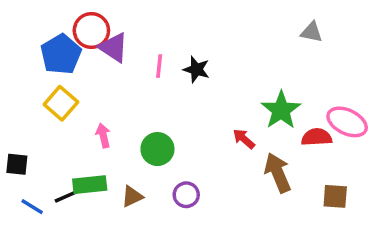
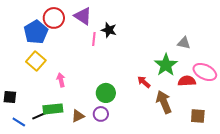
gray triangle: (312, 32) -> (184, 43), moved
purple triangle: (113, 47) -> (83, 16), moved
black star: (196, 69) -> (109, 30), moved
green circle: (157, 149) -> (106, 93), moved
purple circle: (186, 195) -> (101, 114), moved

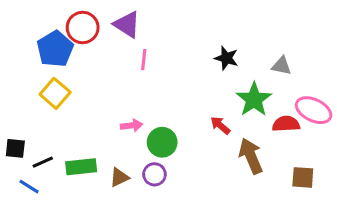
black star: (109, 30) -> (226, 58), moved
pink arrow: (61, 80) -> (132, 125), moved, turned 96
black line: (39, 116) -> (43, 162), moved

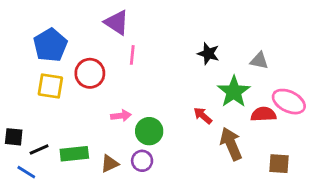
red circle: (83, 28) -> (90, 73), moved
yellow square: (55, 93) -> (50, 86), turned -32

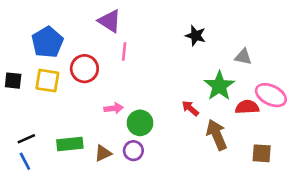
black star: (208, 54) -> (196, 36), moved
black square: (14, 137) -> (13, 81), moved
black line: (39, 150) -> (26, 139), moved
blue line: (26, 172) -> (25, 161), turned 30

